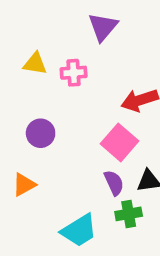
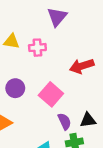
pink square: (119, 142) -> (51, 94), moved

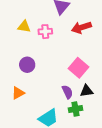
red arrow: (82, 66) -> (82, 27), moved
pink square: (51, 94) -> (79, 68), moved

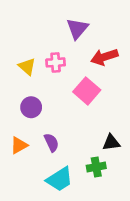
yellow triangle: (24, 26) -> (27, 67), moved, turned 32
pink square: (79, 68) -> (87, 91), moved
purple semicircle: (67, 92) -> (51, 143), moved

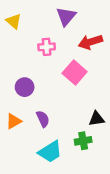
yellow triangle: (27, 67) -> (14, 21), moved

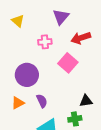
purple circle: (25, 87) -> (27, 75), size x1.5

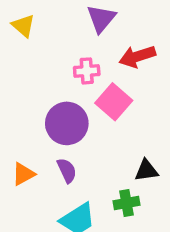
pink cross: (45, 42) -> (87, 71), moved
purple circle: (27, 75) -> (67, 123), moved

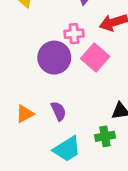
purple circle: (67, 123) -> (54, 58), moved

